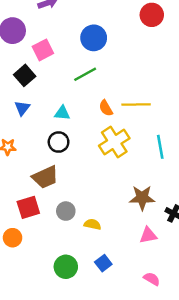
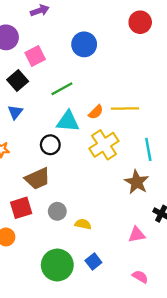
green line: (85, 74) -> (62, 89), moved
orange semicircle: (106, 108) -> (96, 112), turned -105
cyan triangle: (62, 113) -> (68, 121), moved, size x1.5
brown star: (142, 198) -> (137, 182), moved, turned 30
green circle: (66, 267) -> (57, 265), size x1.4

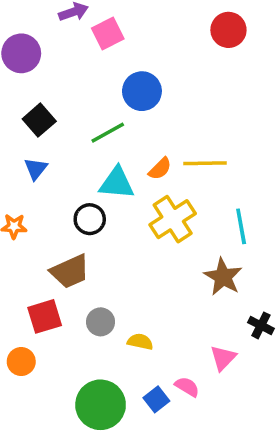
blue circle: (84, 44) -> (142, 91), moved
pink square: (35, 56) -> (108, 34), moved
pink triangle: (137, 235) -> (223, 358), turned -36
pink semicircle: (140, 277) -> (187, 387), moved

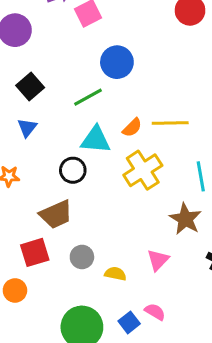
pink triangle: (223, 358) -> (158, 260), moved

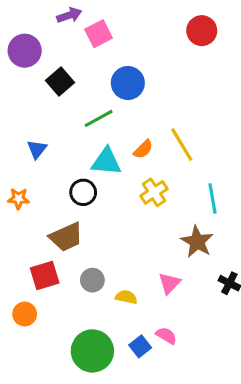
black square: (30, 86) -> (60, 81), moved
yellow line: (170, 123) -> (182, 145), turned 60
yellow cross: (143, 170) -> (154, 192), size x0.7

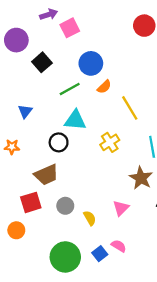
orange semicircle: (143, 149) -> (104, 87), moved
yellow semicircle: (126, 297) -> (90, 218), turned 48

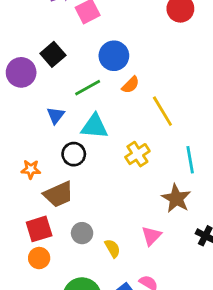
purple circle: (16, 40) -> (21, 72), moved
blue triangle: (25, 111) -> (56, 115), moved
orange star: (12, 147) -> (31, 169), moved
orange circle: (16, 230) -> (39, 258), moved

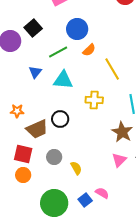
black circle: (74, 154) -> (60, 119), moved
yellow cross: (137, 154) -> (94, 100), turned 36
red square: (39, 229) -> (23, 154), turned 30
pink triangle: (151, 236) -> (119, 160), moved

